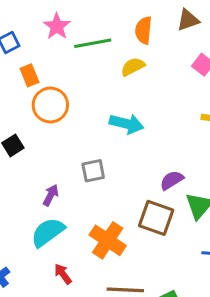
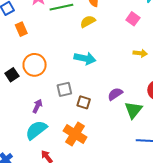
orange circle: (50, 105) -> (35, 65), moved
brown square: (156, 218) -> (84, 102), moved, size x0.6

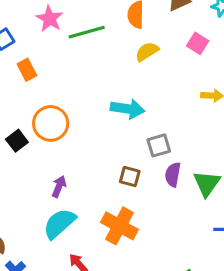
yellow semicircle: (88, 22) -> (147, 52), moved
gray square: (64, 89) -> (159, 145), moved
purple semicircle: (115, 94) -> (173, 175), moved, turned -42

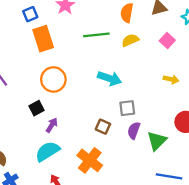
green line: (87, 32) -> (96, 35), moved
orange rectangle: (27, 70) -> (43, 39), size x1.6
black square: (17, 141) -> (36, 108), moved

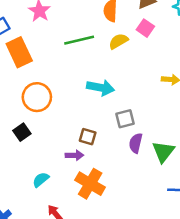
pink square: (167, 41) -> (145, 28), moved
purple arrow: (52, 125) -> (74, 155), moved, turned 64
brown square: (103, 127) -> (88, 137), moved
cyan semicircle: (47, 151) -> (41, 180), size x0.6

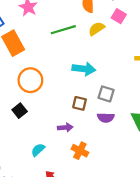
gray square: (125, 119) -> (106, 94), turned 35
brown square: (88, 137) -> (80, 103), moved
purple semicircle: (136, 143) -> (106, 118), moved, turned -98
orange cross: (90, 184) -> (80, 151), size x0.7

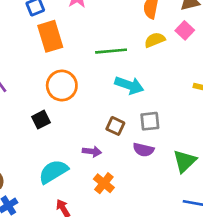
green line: (63, 30) -> (111, 51), moved
gray square: (106, 94) -> (150, 121), turned -35
cyan semicircle: (38, 150) -> (53, 172), size x1.6

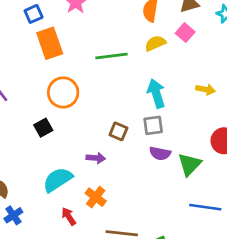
cyan arrow: (129, 85) -> (156, 93), moved, turned -124
purple semicircle: (143, 150) -> (160, 153), moved
orange cross: (104, 183) -> (96, 197), moved

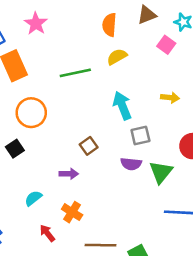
pink square: (185, 33) -> (166, 45), moved
gray square: (153, 125) -> (140, 135), moved
brown square: (118, 131) -> (89, 146), turned 36
cyan semicircle: (58, 180) -> (33, 198), size x0.6

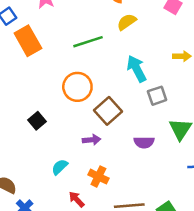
orange circle: (31, 113) -> (77, 87), moved
brown square: (89, 146) -> (108, 111), size x1.5
purple semicircle: (131, 164) -> (144, 142), moved

